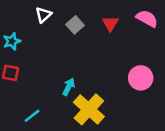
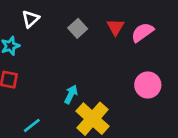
white triangle: (43, 15) -> (30, 19), moved
pink semicircle: (147, 19) -> (142, 32), moved, turned -65

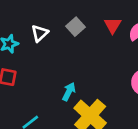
white triangle: (30, 19) -> (40, 33), moved

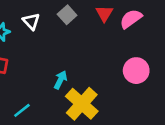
white triangle: (40, 33) -> (31, 21), turned -30

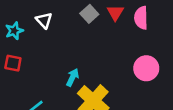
gray square: (67, 15) -> (89, 14), moved
pink semicircle: (131, 19) -> (141, 18), turned -55

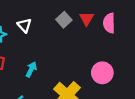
pink circle: (146, 68) -> (102, 73), moved
cyan arrow: (72, 77) -> (31, 69), moved

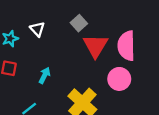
red triangle: (87, 19) -> (96, 46), moved, size x1.6
pink semicircle: (109, 23) -> (126, 46), moved, size x1.4

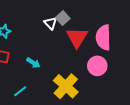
white triangle: (37, 29) -> (51, 23), moved
cyan arrow: (44, 75) -> (33, 63), turned 96

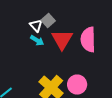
cyan arrow: (33, 63) -> (37, 40), moved
pink circle: (97, 66) -> (77, 84), moved

